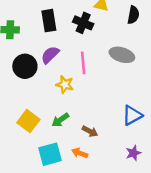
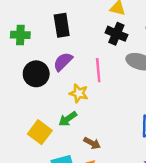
black cross: (83, 23) -> (116, 34), moved
green arrow: (60, 120) -> (68, 119), moved
brown arrow: (90, 131) -> (92, 143), moved

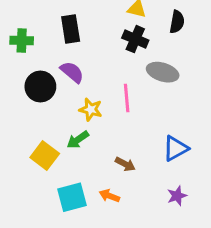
purple semicircle: (63, 62) -> (72, 72), turned 85
pink line: (98, 70) -> (127, 98), moved
brown arrow: (92, 143) -> (125, 164), moved

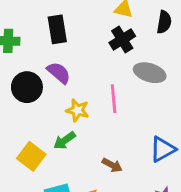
black cross: (135, 39) -> (122, 39), turned 35

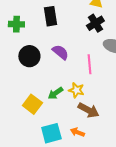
purple semicircle: (59, 73) -> (60, 52), moved
yellow star: (77, 110) -> (76, 90), moved
brown arrow: (112, 165) -> (88, 110), size x1.5

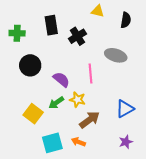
black cross: (95, 23) -> (77, 36), moved
purple semicircle: (60, 52) -> (61, 79), moved
brown arrow: (88, 110) -> (90, 120), turned -65

